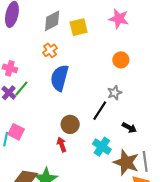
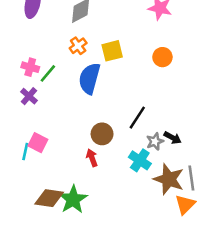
yellow square: (79, 27) -> (112, 51), moved
green line: (21, 88) -> (48, 73), moved
gray star: (115, 93) -> (155, 141), moved

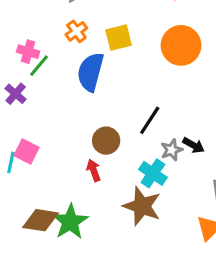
orange circle: (162, 57) -> (181, 45), size x1.6
pink cross: (30, 67) -> (28, 52), moved
brown star: (169, 179) -> (142, 206), moved

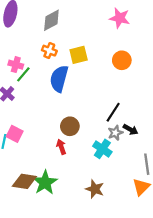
orange cross: (76, 31) -> (49, 51), turned -32
orange circle: (181, 45) -> (122, 60), size x0.7
black line: (150, 120) -> (113, 112), moved
brown star: (142, 206) -> (95, 189), moved, size x0.7

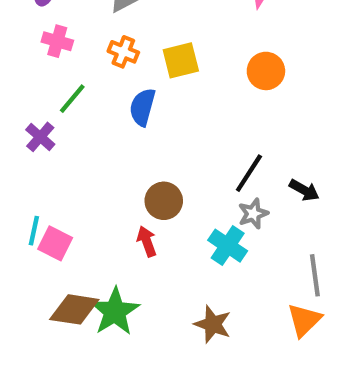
pink cross: (16, 65) -> (57, 41), moved
blue semicircle: (59, 79) -> (142, 107), size x0.7
black arrow: (130, 130) -> (304, 190), moved
pink square: (15, 134) -> (55, 243), moved

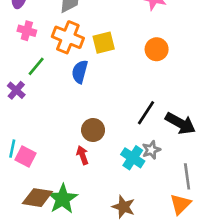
orange cross: (123, 52) -> (68, 37), size x1.6
black arrow: (304, 190) -> (180, 123), size x1.6
gray star: (253, 214) -> (151, 150), moved

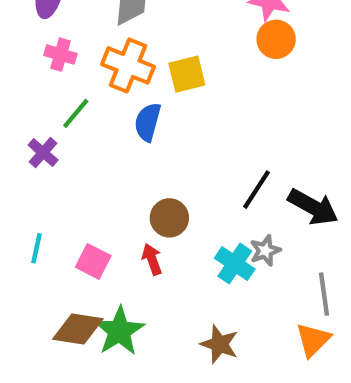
orange circle: (157, 49) -> (276, 39), moved
pink square: (26, 156) -> (93, 261), moved

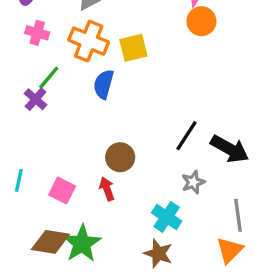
purple cross: (43, 153) -> (36, 99), moved
cyan cross: (235, 264) -> (167, 217), moved

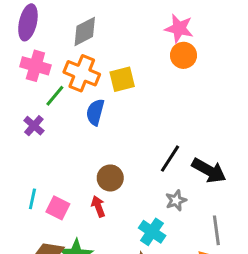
pink cross: (37, 33) -> (35, 66), size x1.4
green line: (49, 78) -> (55, 96), moved
cyan line: (19, 180) -> (32, 199), moved

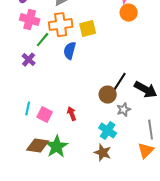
orange cross: (82, 73) -> (61, 25), turned -30
brown circle: (110, 178) -> (108, 95), moved

